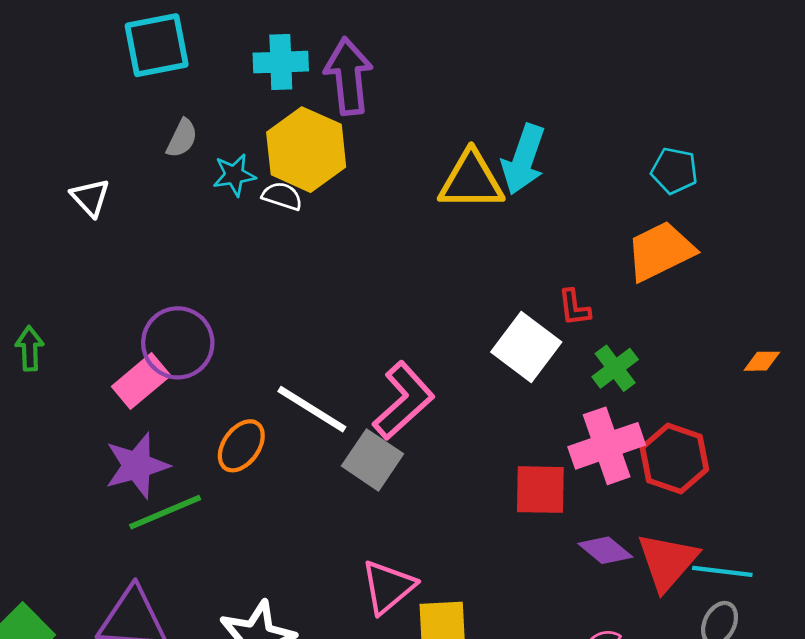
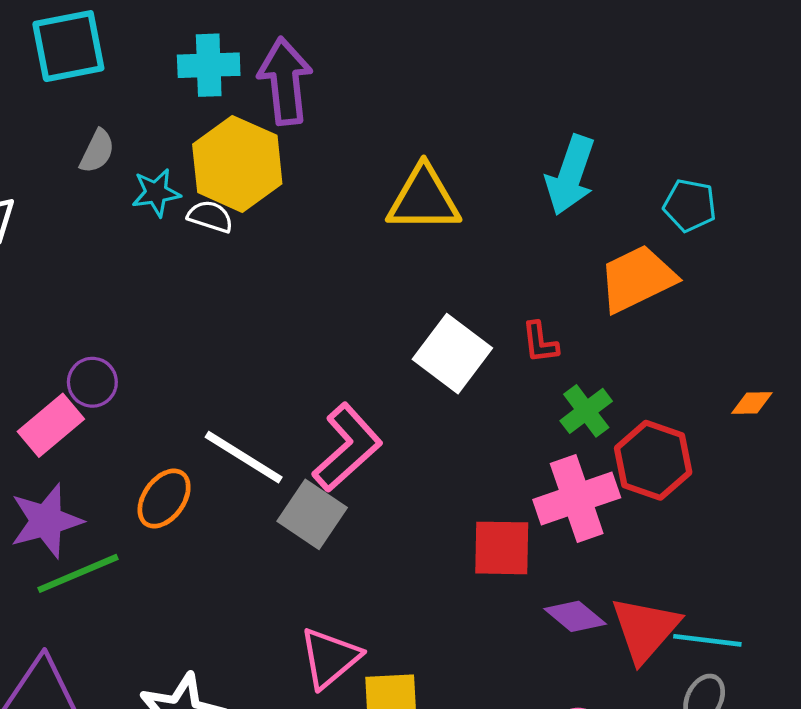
cyan arrow: (523, 159) -> (570, 175), moved
cyan pentagon: (674, 171) -> (690, 205), moved
purple circle: (178, 343) -> (92, 382), size x0.6
white square: (526, 347) -> (452, 354), moved
red hexagon: (674, 459) -> (653, 460), moved

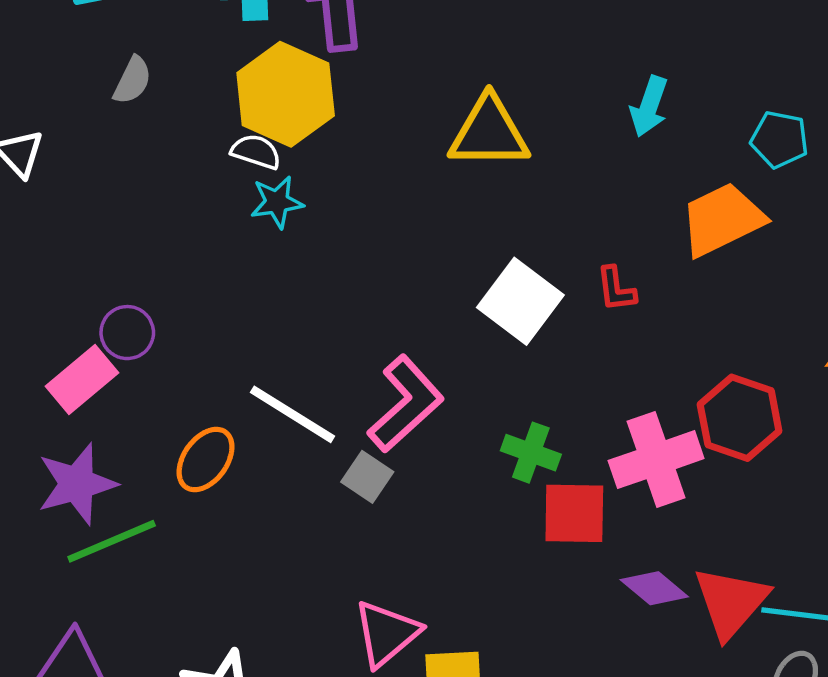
cyan arrow: (570, 175) -> (649, 106), size x0.7
cyan star: (156, 193) -> (277, 202), moved
green cross: (586, 411) -> (531, 453), moved, turned -33
gray square: (312, 514) -> (367, 477), size x0.7

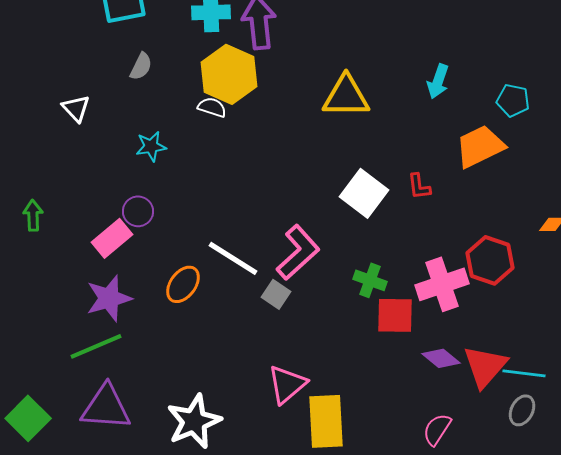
cyan star: (277, 202) -> (151, 146), moved
green line: (112, 541) -> (96, 346), moved

